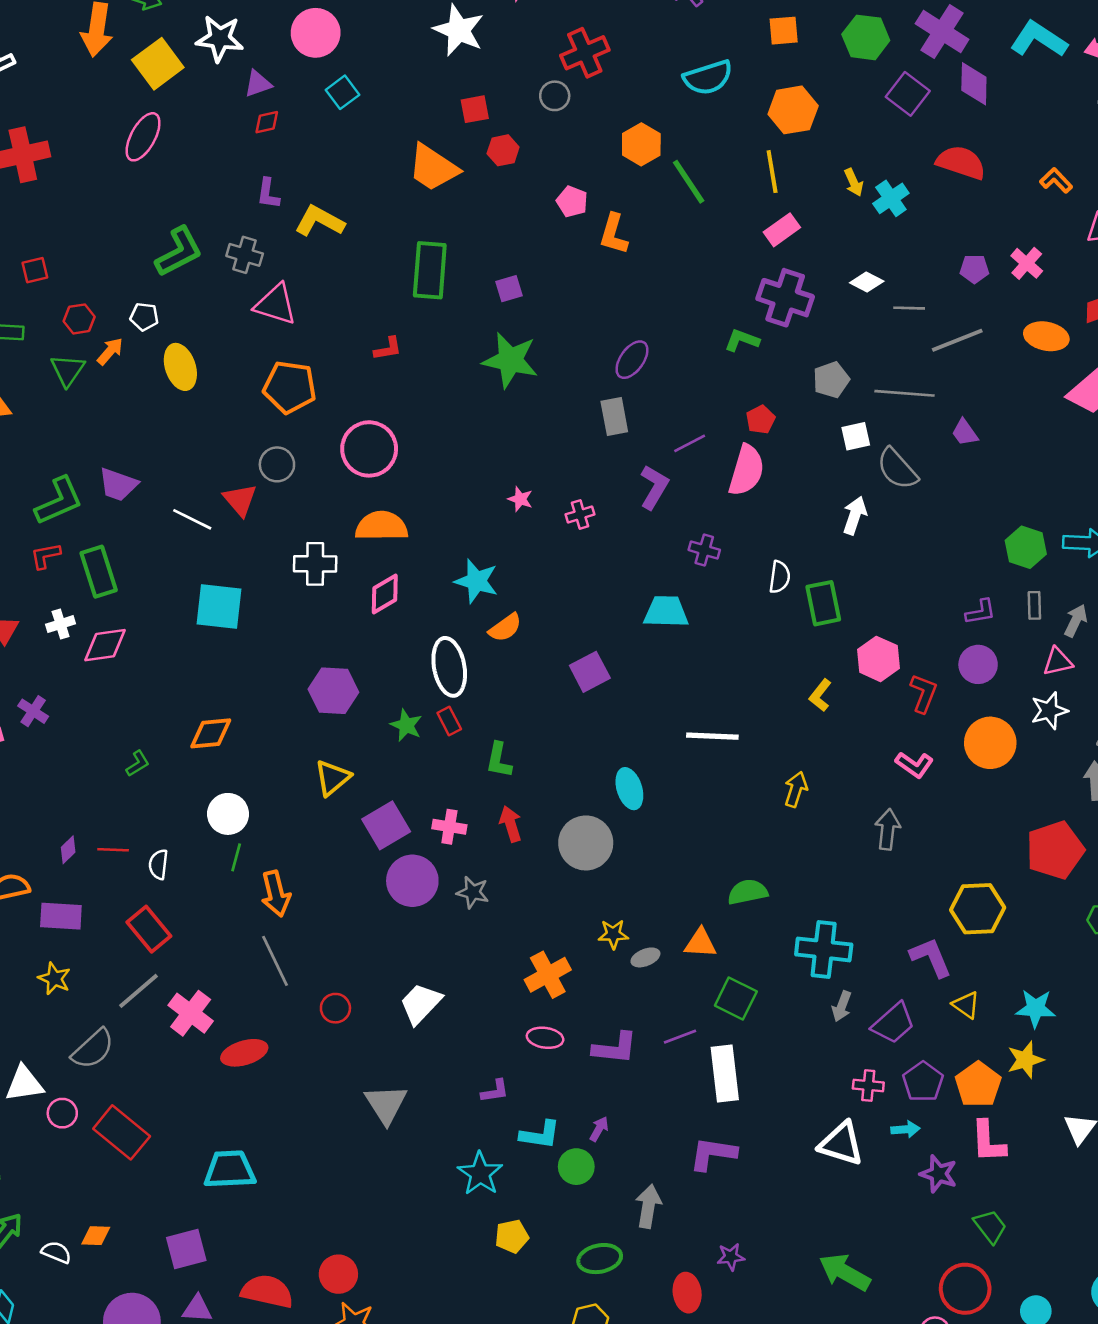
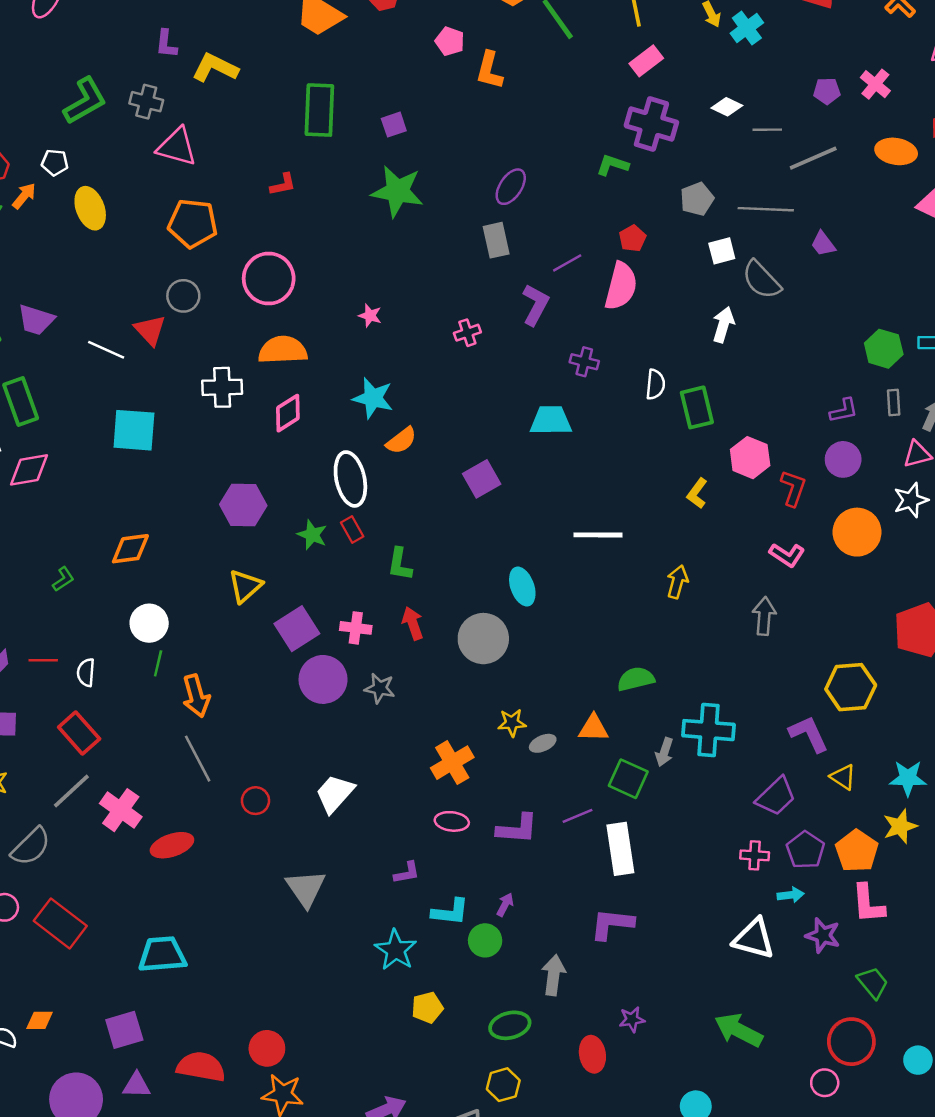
pink star: (520, 499) -> (370, 316), moved
gray arrow: (842, 1006) -> (664, 752), moved
white triangle: (841, 1144) -> (754, 939), moved

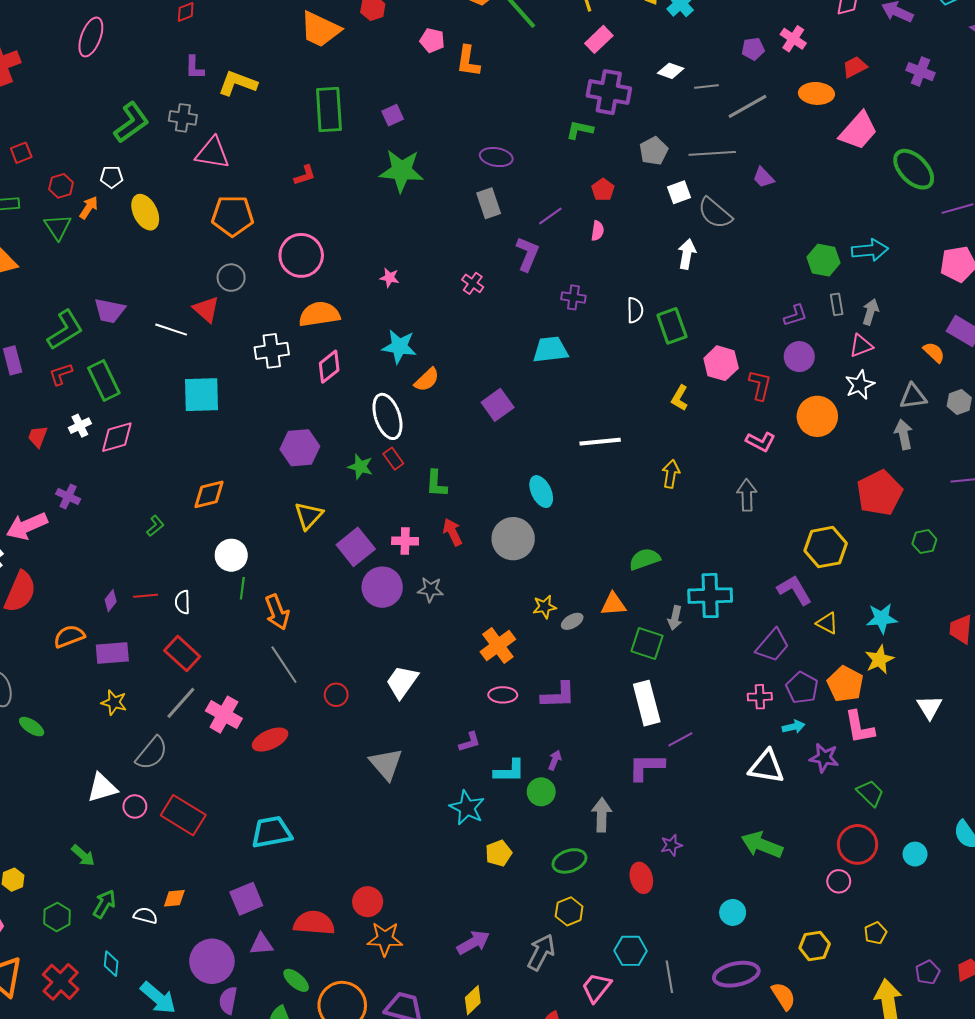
purple ellipse: (511, 187) -> (496, 157), turned 72
pink semicircle: (621, 286) -> (598, 231), size x0.5
pink cross: (467, 333) -> (473, 283), turned -30
purple line: (577, 816) -> (680, 739), moved

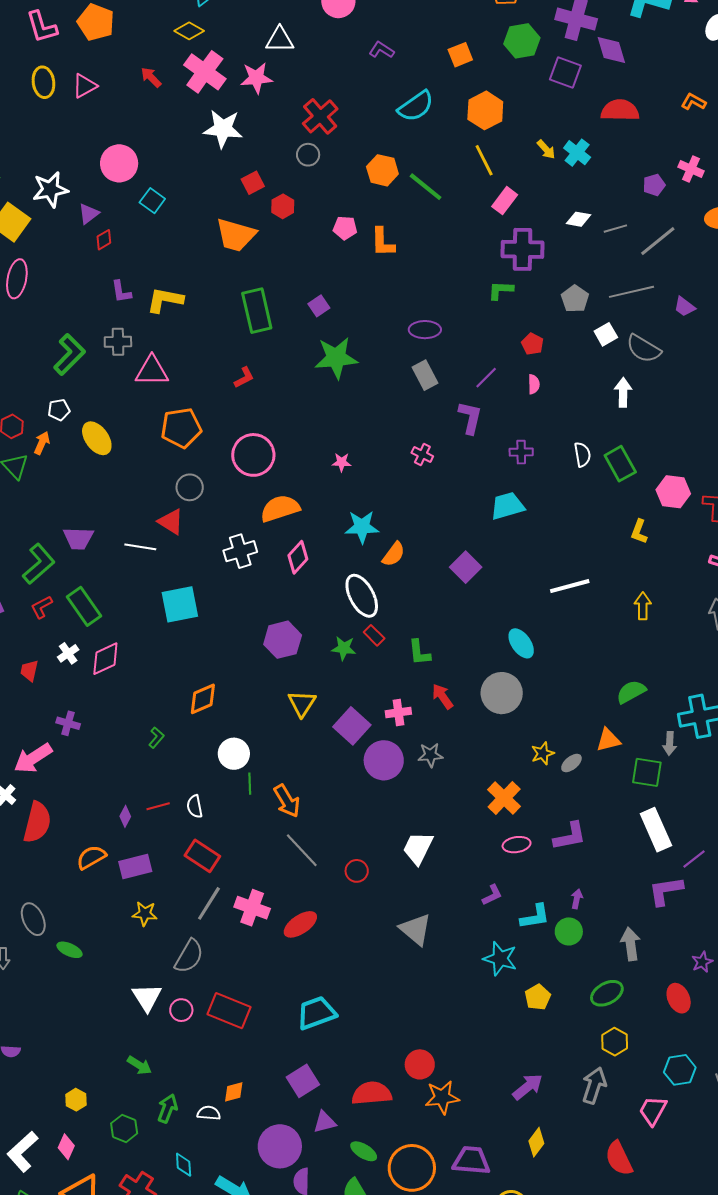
white triangle: (102, 788) -> (147, 997), turned -36

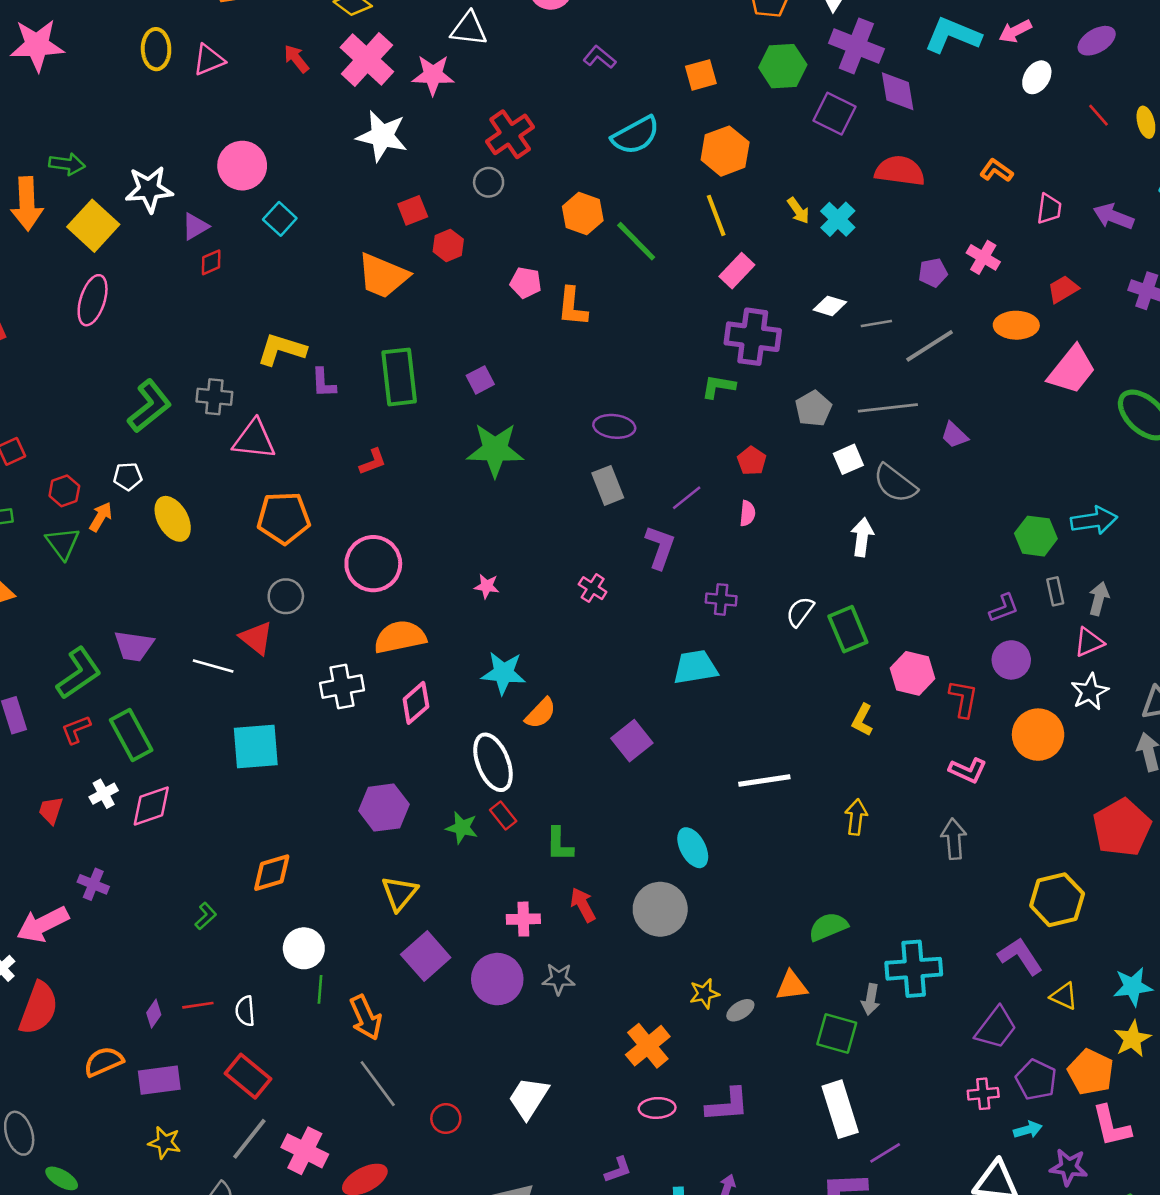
purple L-shape: (121, 292) -> (324, 383), moved
white semicircle: (582, 455) -> (800, 612), turned -140
purple square: (352, 726) -> (426, 956), moved

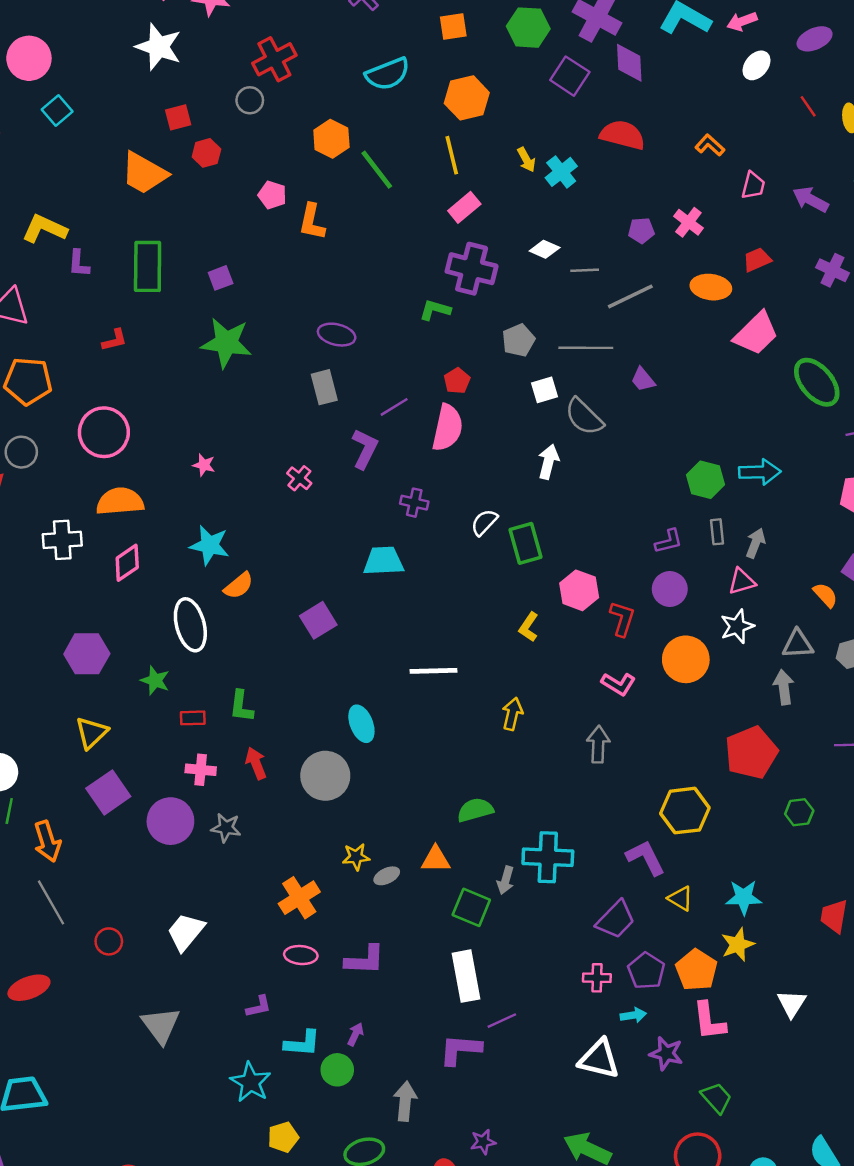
pink semicircle: (747, 513) -> (447, 428), size x2.0
red rectangle: (503, 815) -> (193, 718), moved, turned -60

